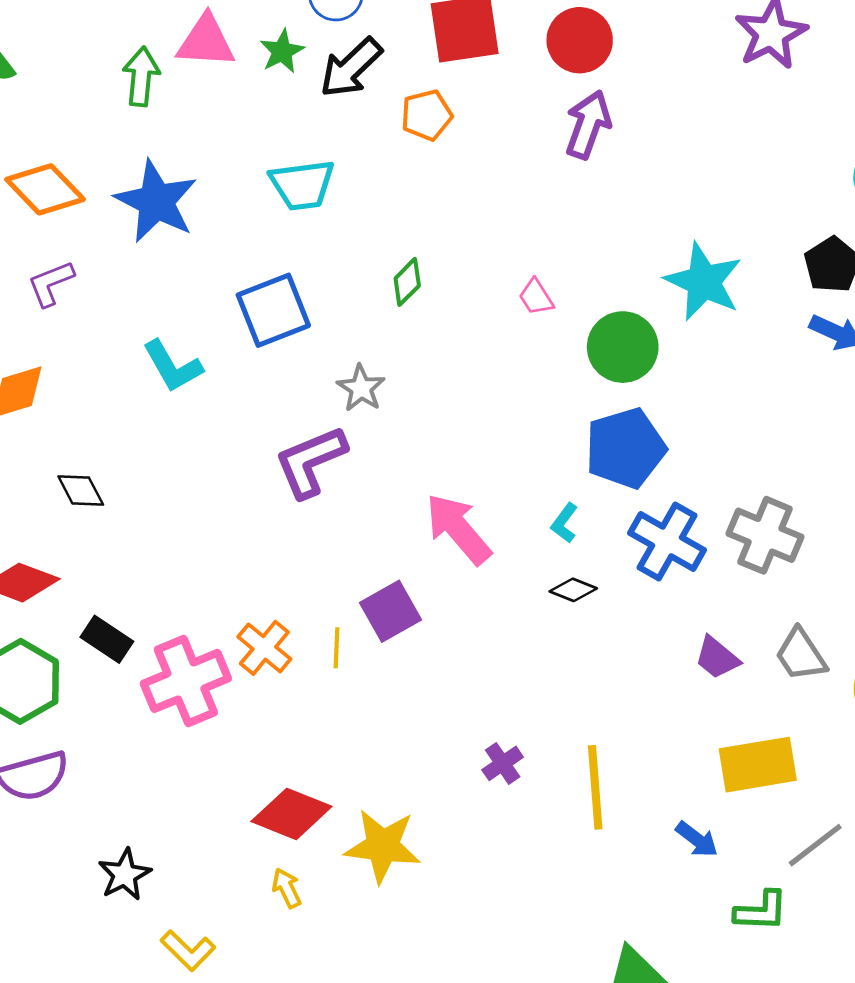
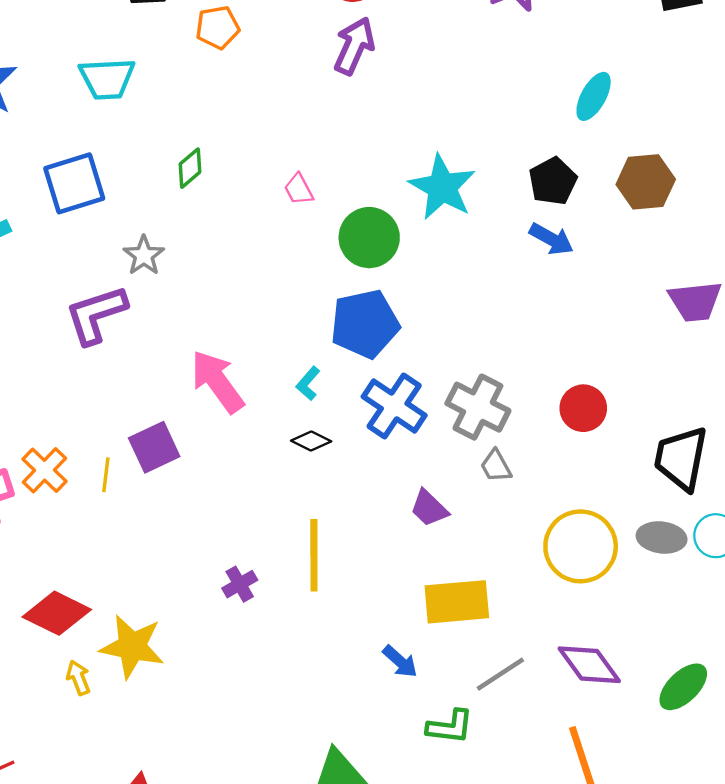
gray trapezoid: (801, 655) -> (496, 466), moved, size x0.7
yellow line: (595, 787) -> (314, 555), moved
yellow arrow: (287, 888) -> (78, 678), moved

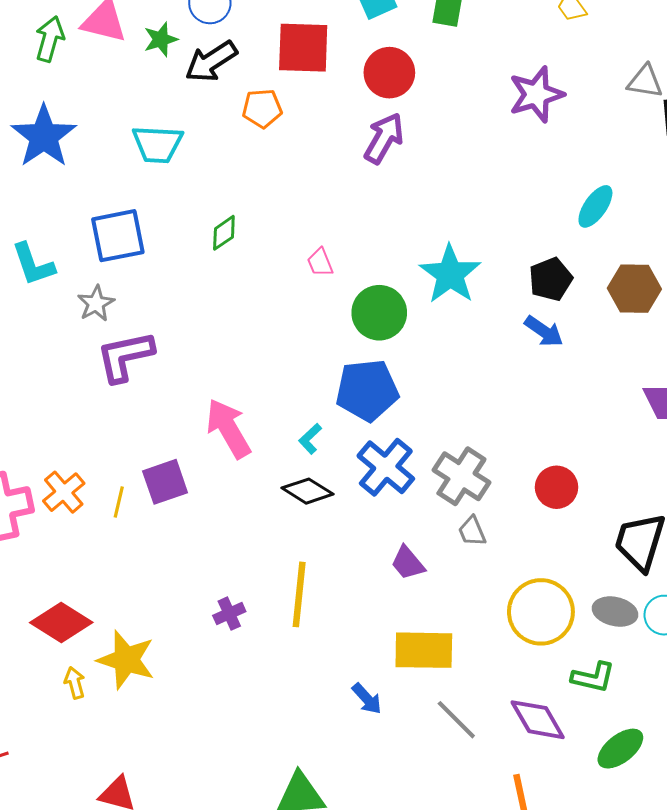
gray star: (144, 255) -> (96, 303), moved
black diamond: (311, 441) -> (307, 491), size x1.4
gray line: (500, 674) -> (456, 720), turned 72
green L-shape: (450, 727) -> (593, 677), moved

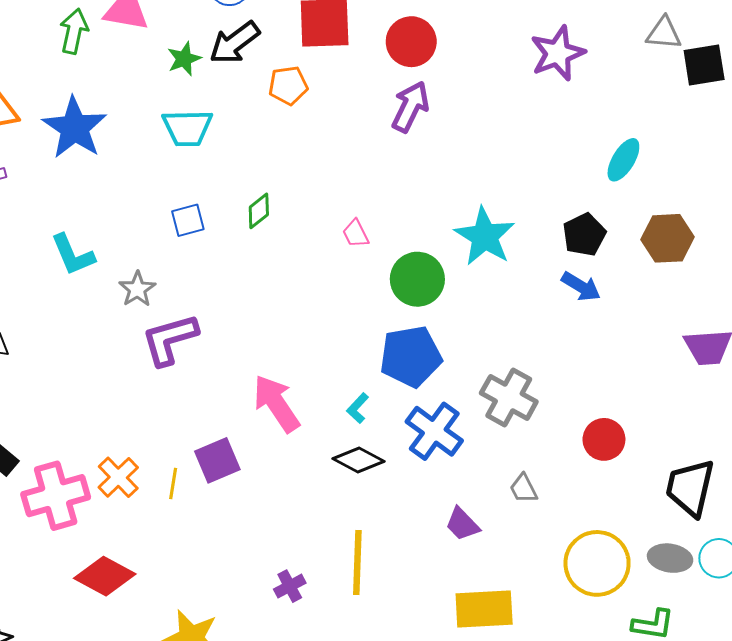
green star: (161, 39) -> (184, 59), moved
blue square: (118, 236) -> (188, 220), moved, size x0.6
gray cross: (461, 476) -> (509, 397), moved
red diamond: (61, 623) -> (105, 576), moved

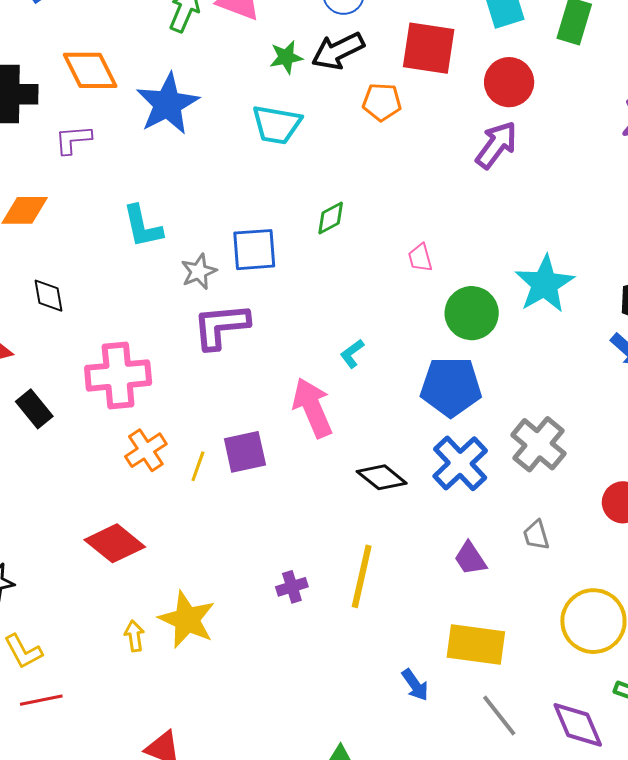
blue square: (188, 220) -> (254, 250), moved, size x1.4
cyan L-shape: (358, 408) -> (352, 354), moved
pink cross: (56, 496) -> (118, 375), moved

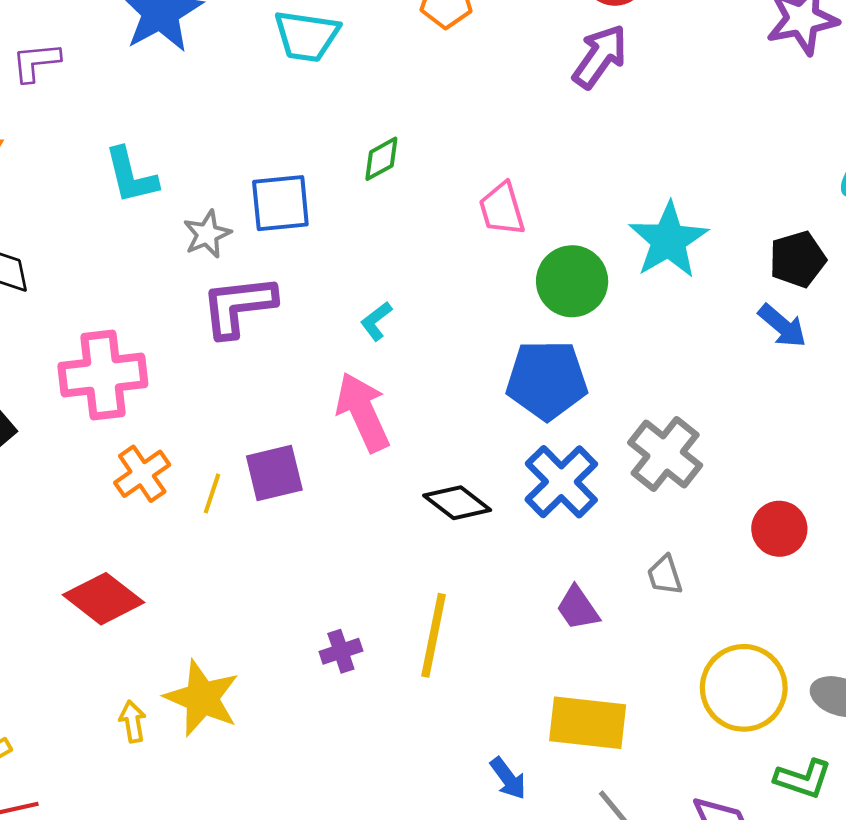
pink trapezoid: (420, 258) -> (502, 209), size x1.4
cyan L-shape: (352, 354) -> (376, 321), moved

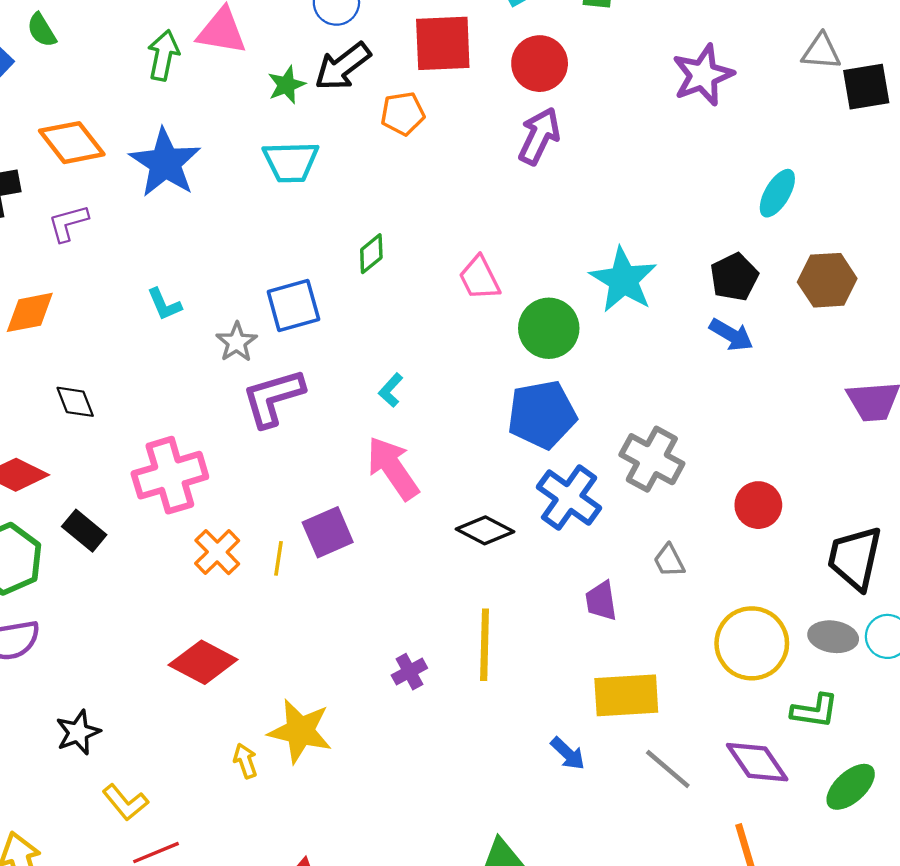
cyan L-shape: (131, 176) -> (164, 304), size x0.7
purple trapezoid: (578, 608) -> (601, 601), turned 36

